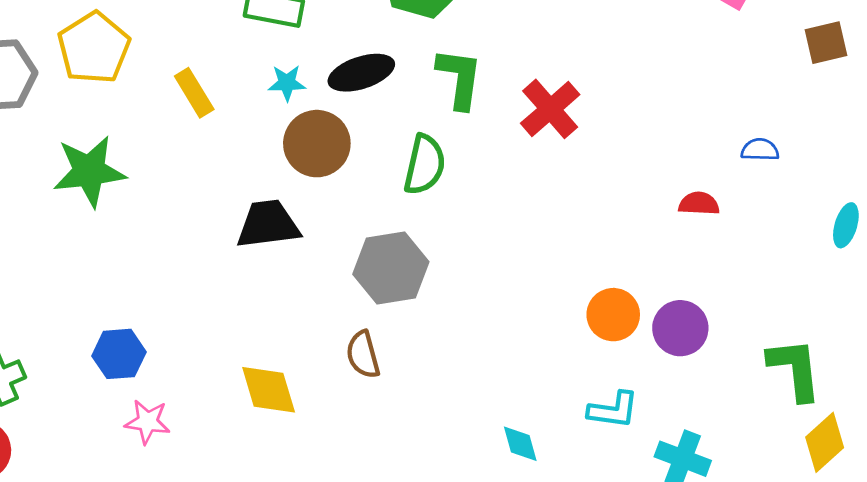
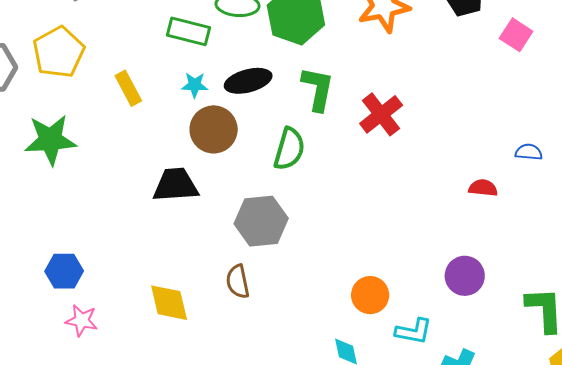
orange circle: (613, 315) -> (370, 295), moved

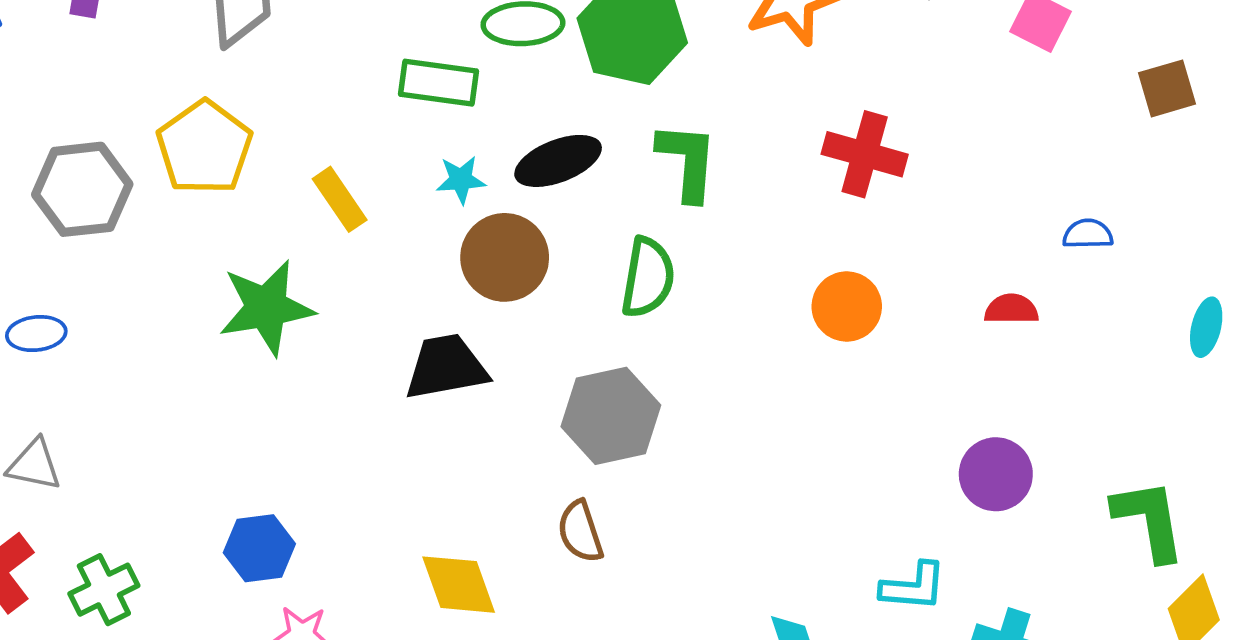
red cross: (381, 114) -> (865, 154), moved, turned -30
green star: (50, 140) -> (266, 308), moved
orange circle: (370, 295) -> (847, 307), moved

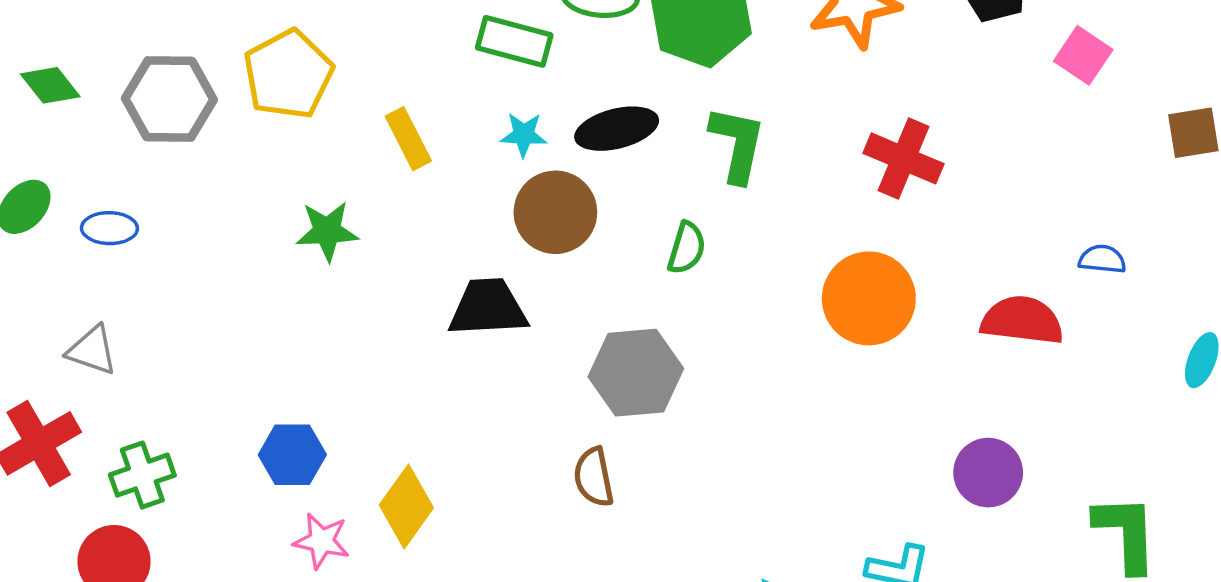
green semicircle: (648, 278) -> (687, 248), size x0.7
orange circle: (847, 307) -> (869, 298), size x1.4
green star: (266, 308) -> (327, 231), size x0.7
red semicircle: (1011, 309) -> (1022, 320), size x1.6
yellow diamond: (459, 585) -> (406, 506), moved, turned 48

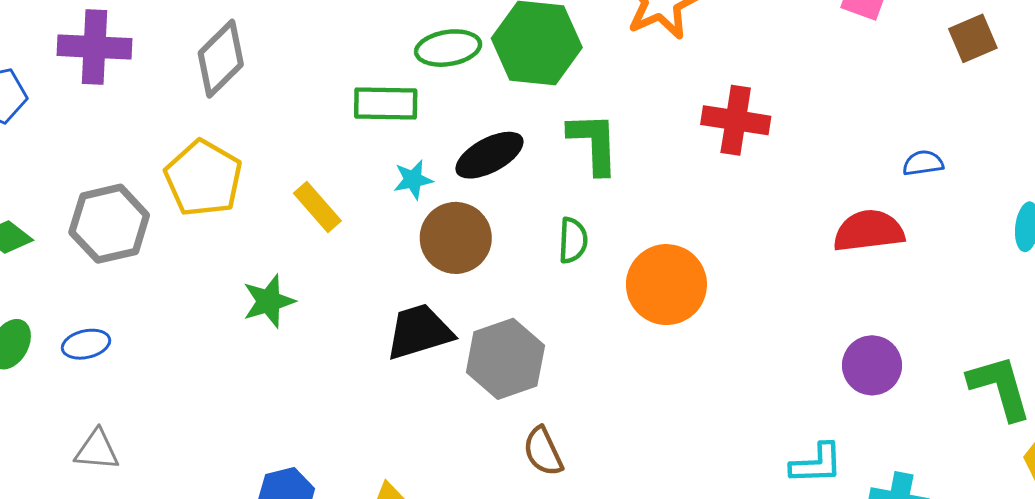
orange circle: (869, 298) -> (666, 285), moved
gray hexagon: (636, 373) -> (505, 359), moved

